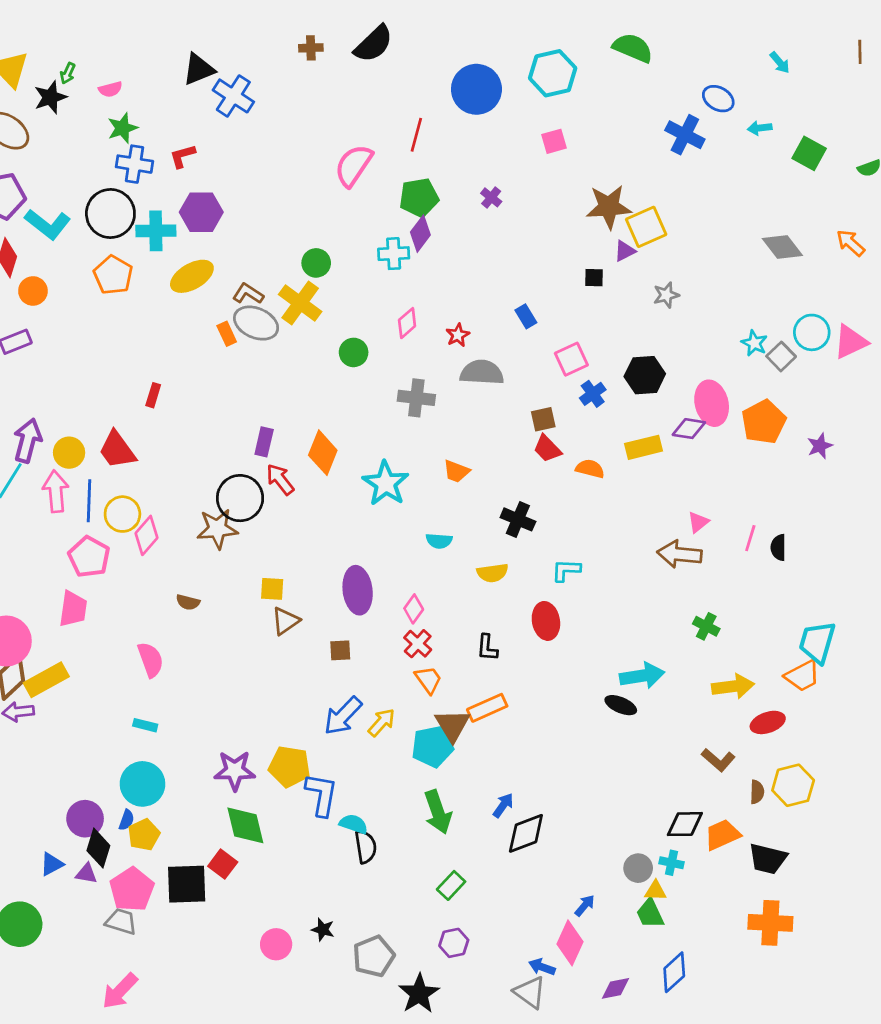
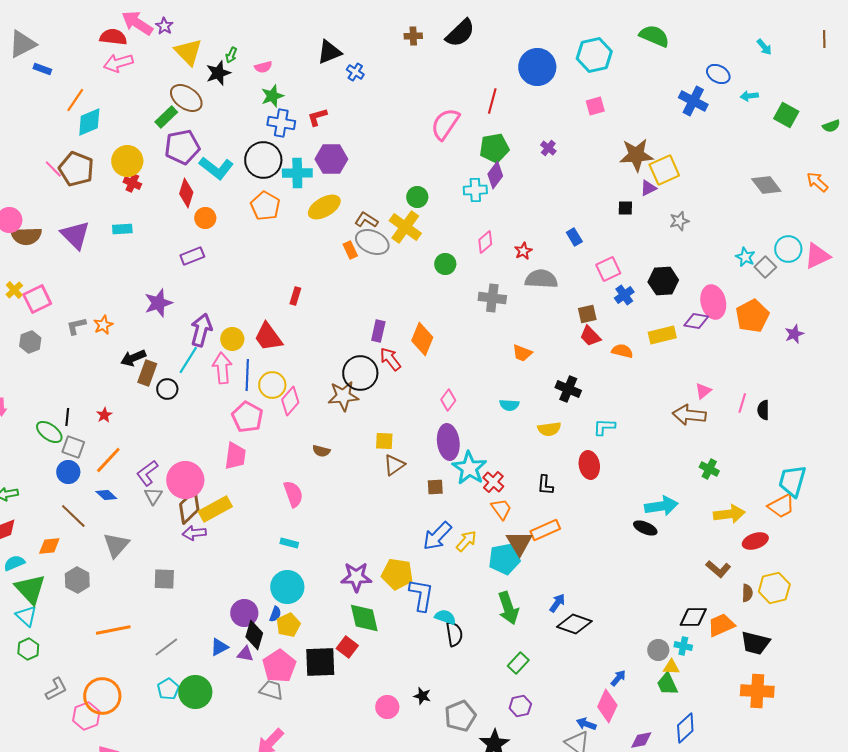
blue cross: (233, 96) -> (355, 72), size x0.6
cyan star: (386, 483) -> (469, 468), moved
pink diamond: (414, 609) -> (448, 400), moved
black diamond: (526, 833) -> (574, 624), turned 40

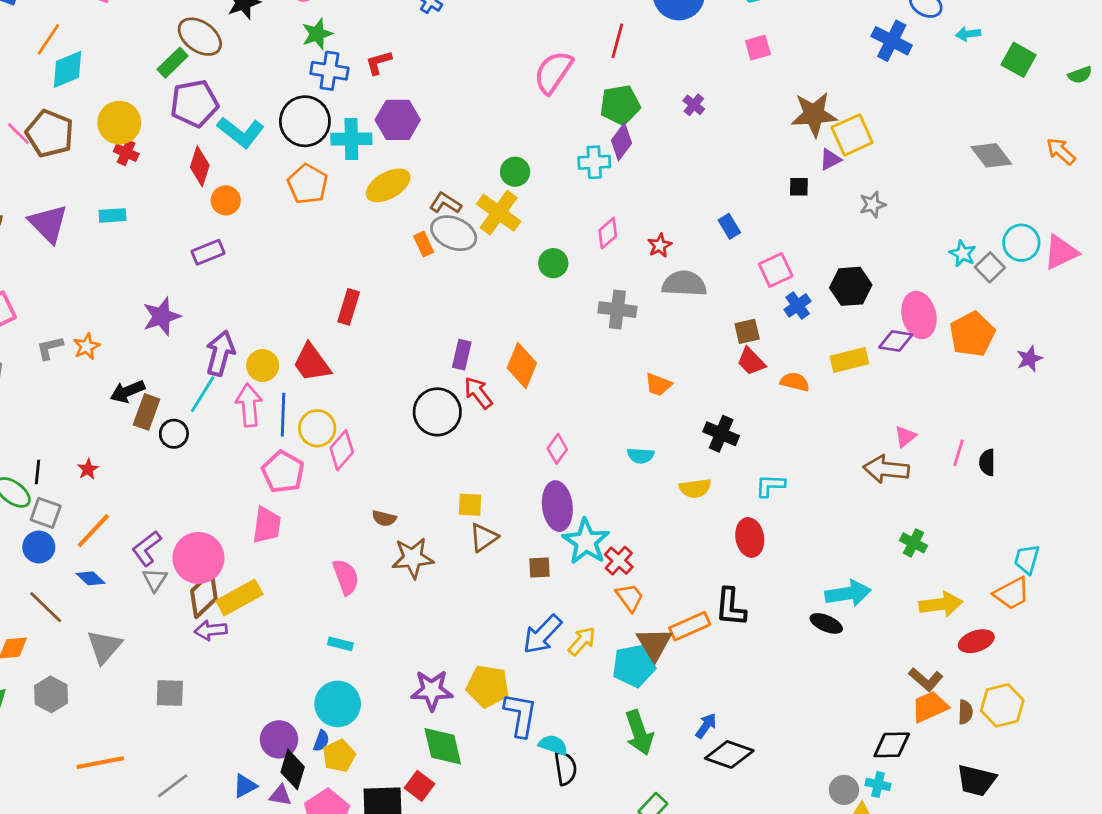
red rectangle: (295, 296) -> (349, 307), size x1.4
brown star: (343, 396) -> (413, 558), moved
cyan trapezoid: (792, 481) -> (1027, 559), size x0.7
black L-shape: (545, 485) -> (731, 607), moved, size x1.4
orange trapezoid: (721, 625) -> (930, 707), moved

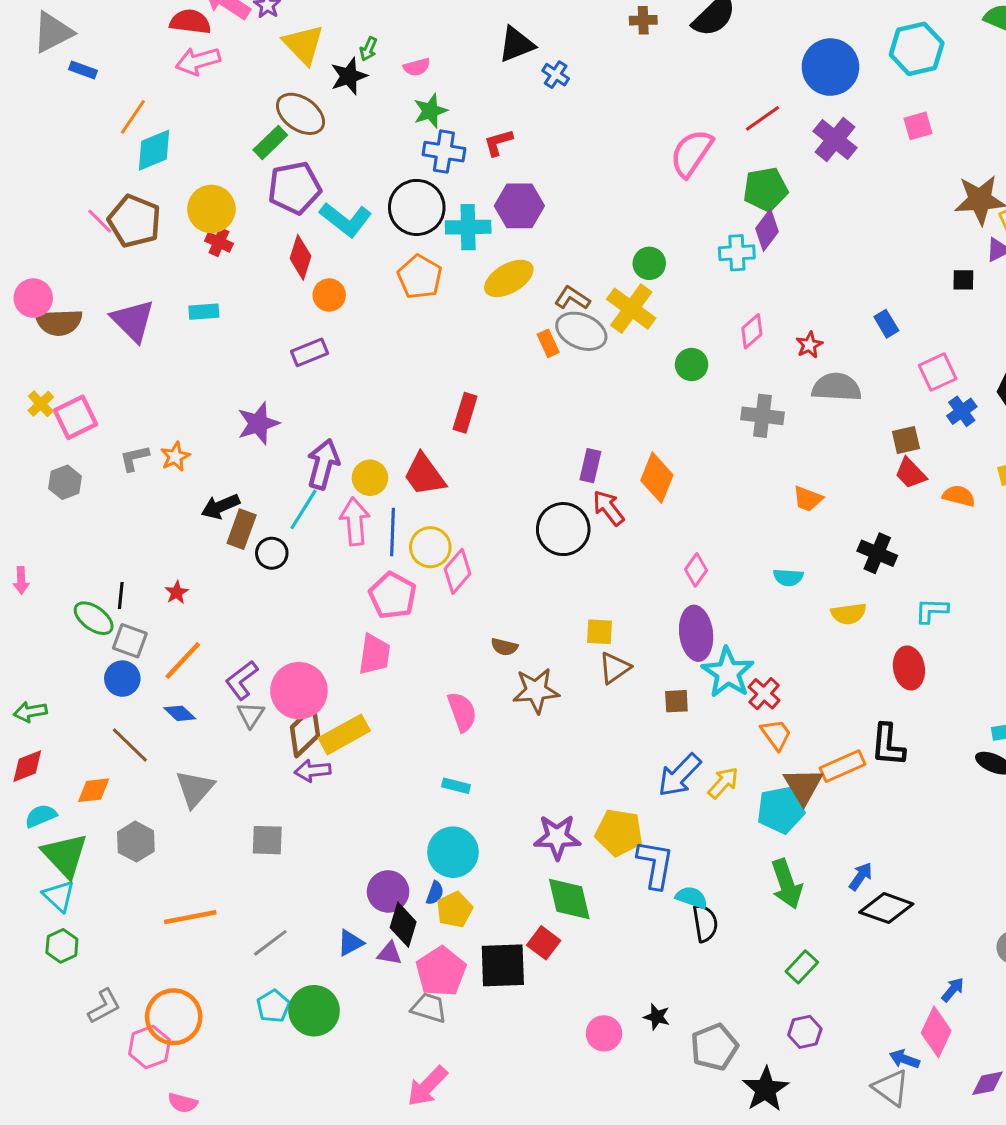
red line: (617, 41) -> (763, 118), turned 40
purple cross: (694, 105) -> (835, 140), moved, size x1.8

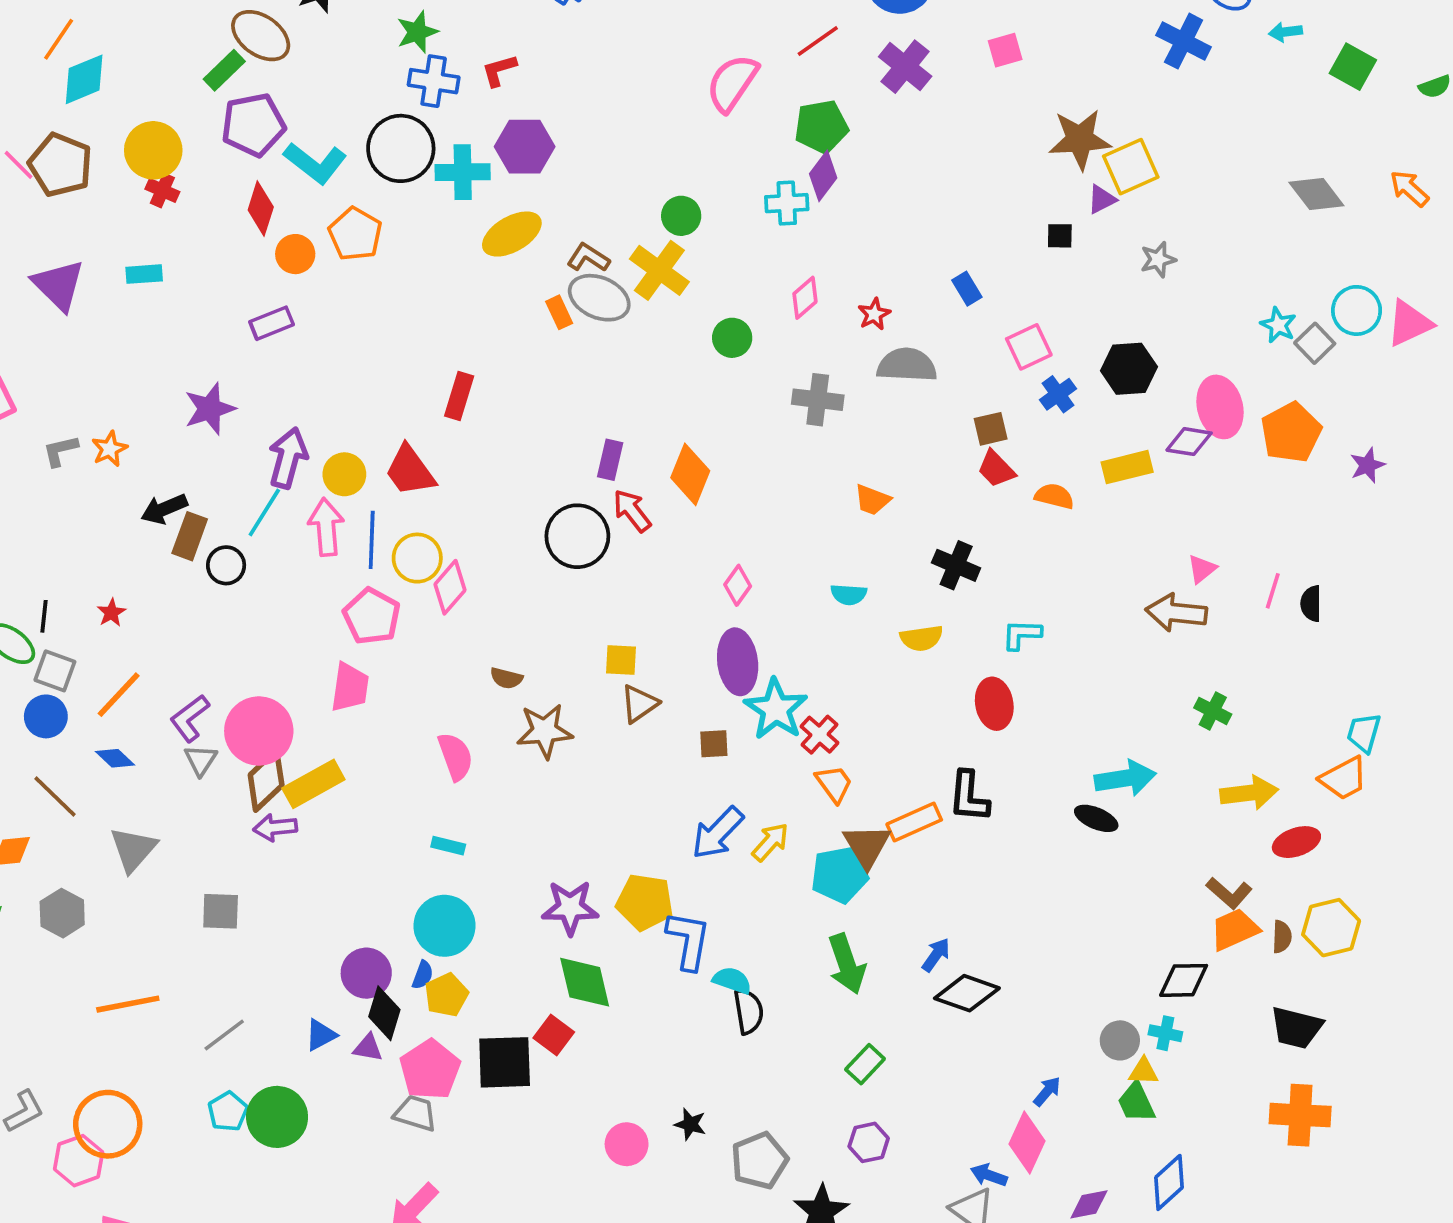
orange pentagon: (420, 277) -> (355, 234), moved

